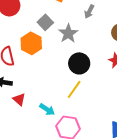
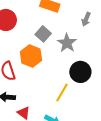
yellow line: (74, 89) -> (62, 93), moved

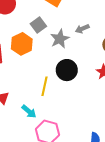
gray arrow: (86, 19) -> (82, 29), moved, turned 32
yellow line: (62, 93) -> (44, 86), turned -30

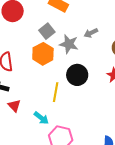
gray star: (60, 39) -> (69, 44), turned -30
orange hexagon: (22, 44) -> (43, 54), moved

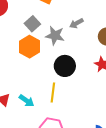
yellow line: (56, 92) -> (53, 93), moved
cyan arrow: (41, 118) -> (27, 101), moved

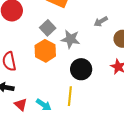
gray arrow: (76, 23) -> (101, 21), moved

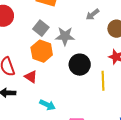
yellow line: (70, 96) -> (103, 81), moved
red triangle: (21, 105) -> (31, 77), moved

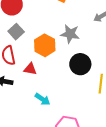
gray square: (41, 28) -> (16, 32), moved
red triangle: (31, 77) -> (30, 69), turned -32

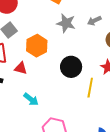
gray star: (70, 34) -> (66, 23), moved

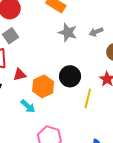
orange hexagon: (37, 46) -> (43, 86), moved
red triangle: (21, 68) -> (20, 75), turned -32

